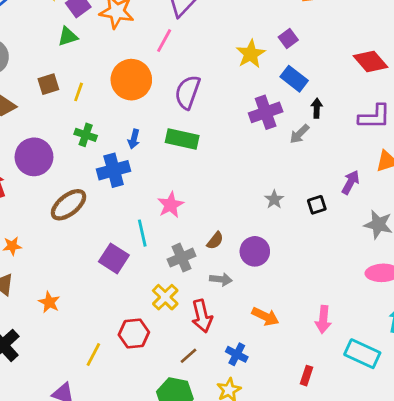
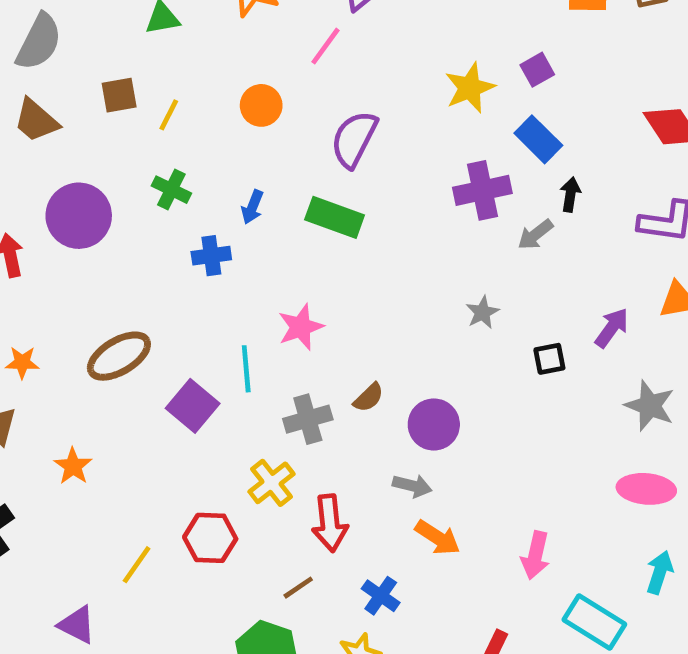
orange circle: (131, 80) -> (261, 105), size x0.6
blue cross: (114, 170) -> (211, 256), size x0.7
gray star: (274, 199) -> (482, 312), moved
brown ellipse: (68, 205) -> (119, 356), moved
gray arrow: (221, 279) -> (412, 486), moved

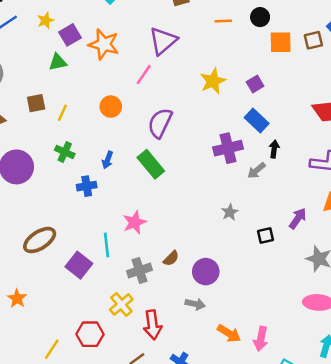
yellow star: (470, 88) -> (213, 81), moved
green rectangle: (335, 217) -> (151, 164), turned 32
orange arrow: (438, 538) -> (229, 333), moved

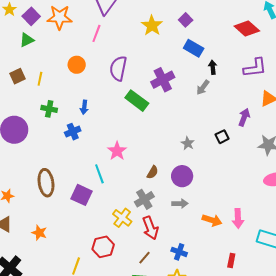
purple cross: (228, 148) -> (163, 80), moved
green rectangle: (151, 164) -> (137, 101), moved
gray star: (230, 212) -> (188, 143), moved
brown ellipse: (40, 240) -> (46, 183), turned -52
gray cross: (140, 271) -> (144, 199), moved

